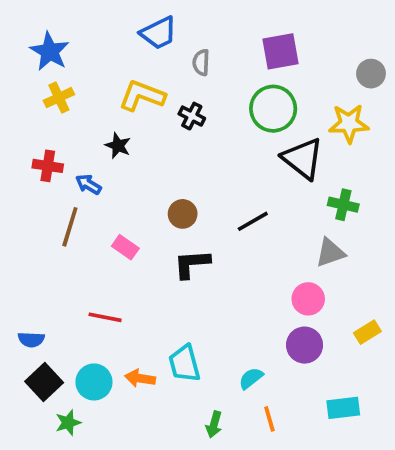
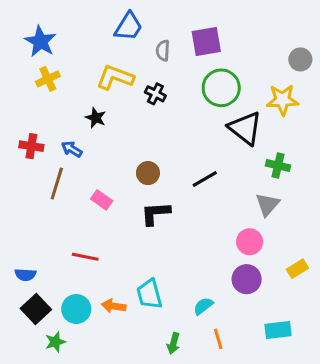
blue trapezoid: (159, 33) -> (129, 27), turned -32
purple square: (280, 51) -> (206, 42), moved
red cross: (48, 166) -> (31, 146), moved
gray triangle: (330, 253) -> (268, 204), turned -30

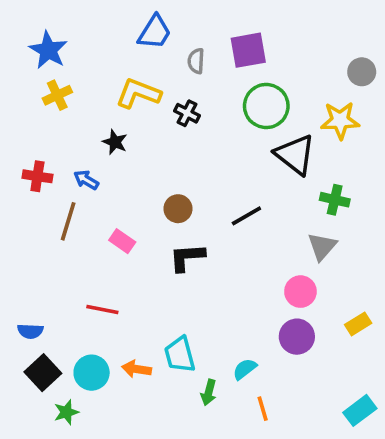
cyan rectangle: (278, 330) -> (360, 410), moved, turned -30
green arrow: (173, 343) -> (209, 392), moved

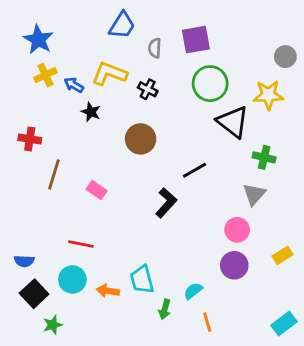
blue arrow: (86, 180) -> (74, 85), moved
brown circle: (178, 209) -> (141, 139), moved, size x1.4
black L-shape: (187, 257) -> (166, 203), moved, turned 136
cyan circle: (92, 373) -> (72, 279), moved

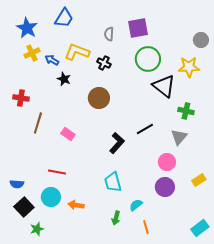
blue trapezoid: (122, 25) -> (64, 18), moved
black line: (195, 170) -> (145, 129), moved
cyan trapezoid: (142, 279) -> (113, 182), moved

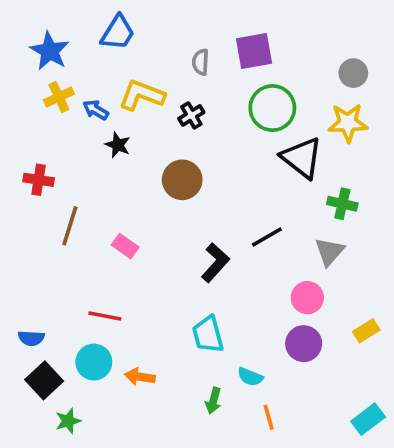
gray circle: (201, 40) -> (353, 73), moved
black cross: (104, 63) -> (191, 115), turned 32
cyan semicircle: (136, 205) -> (250, 377), turned -120

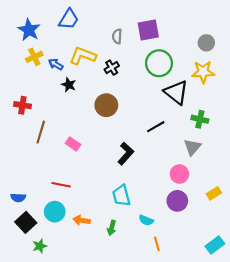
black line: (267, 237) -> (156, 127), moved
green arrow: (213, 401) -> (112, 228), moved

